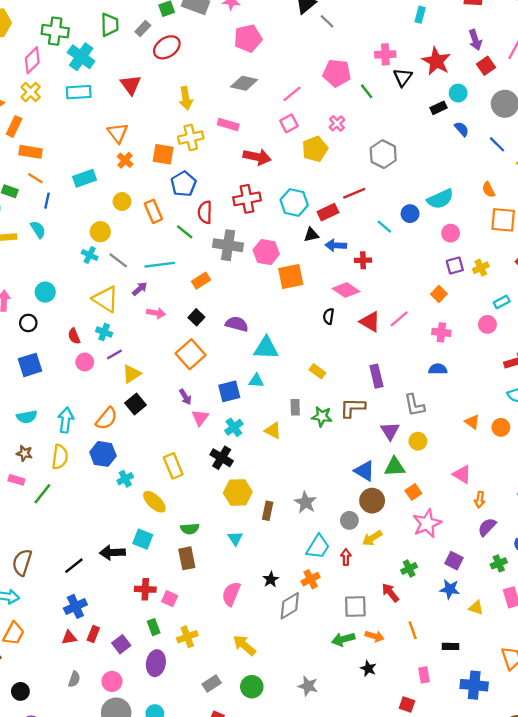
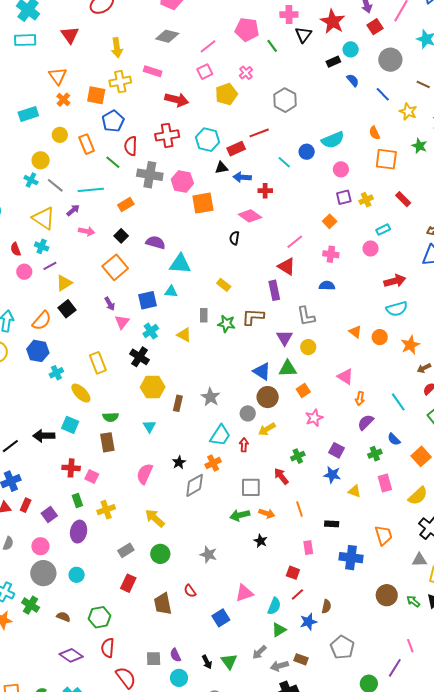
red triangle: (370, 322) -> (287, 266), moved
pink star: (427, 523) -> (314, 418), size x0.7

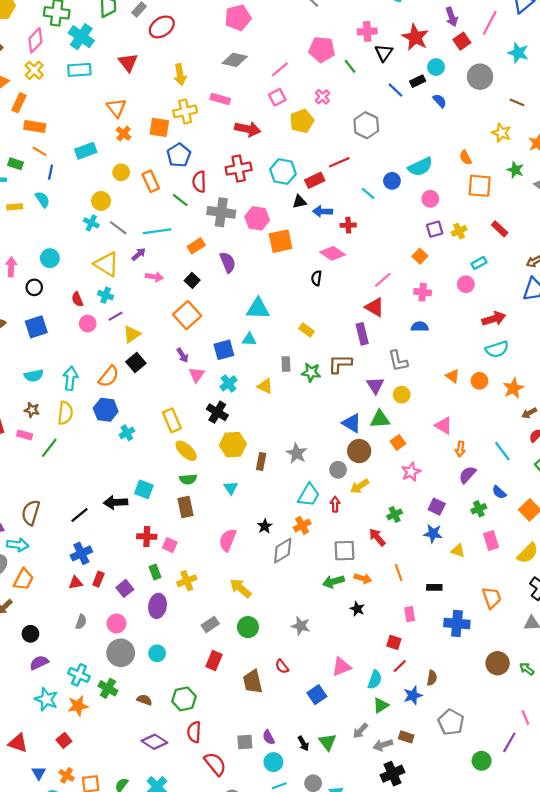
blue line: (383, 94) -> (396, 90), moved
purple semicircle: (156, 242) -> (228, 262), moved, turned 54
yellow ellipse: (81, 393) -> (186, 451), moved

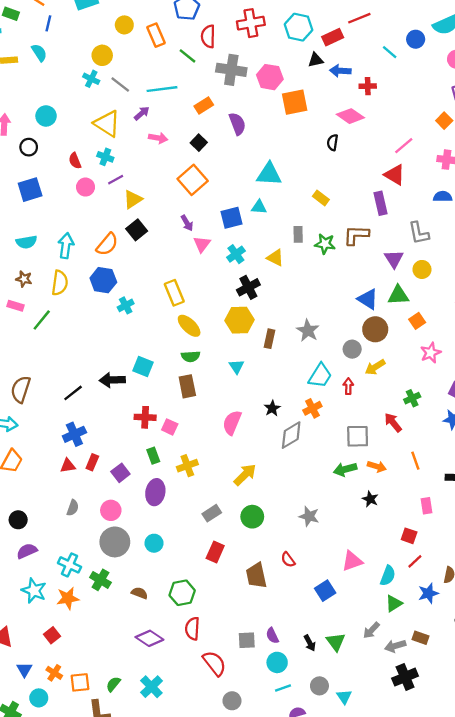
black cross: (217, 412) -> (248, 287), moved, turned 30
yellow arrow: (240, 588) -> (245, 475), turned 95

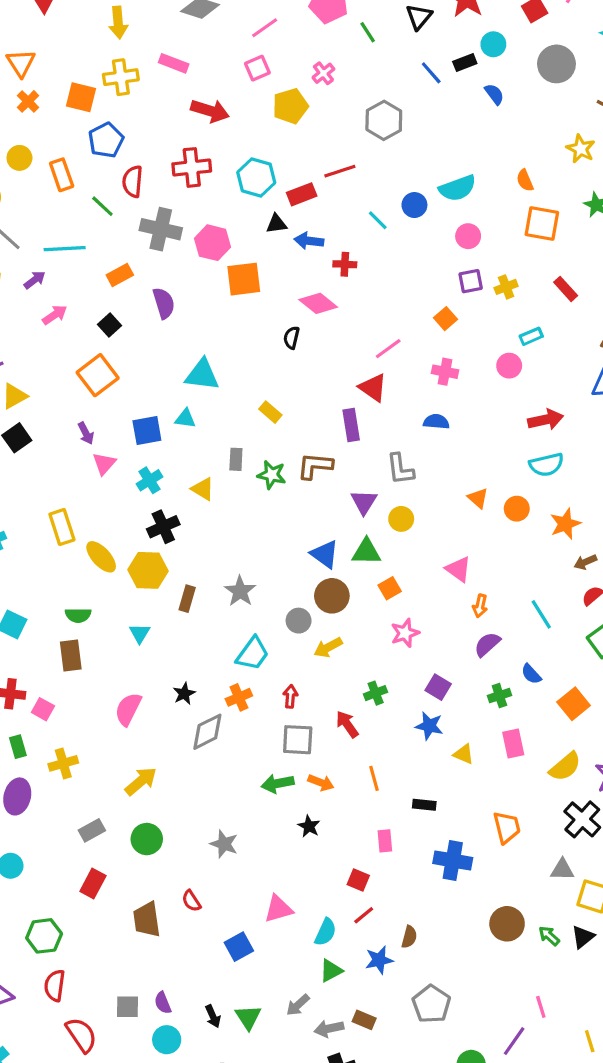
pink arrow: (158, 138) -> (55, 315), turned -48
yellow ellipse: (189, 326) -> (101, 557), moved
red arrow: (348, 386) -> (290, 696), moved

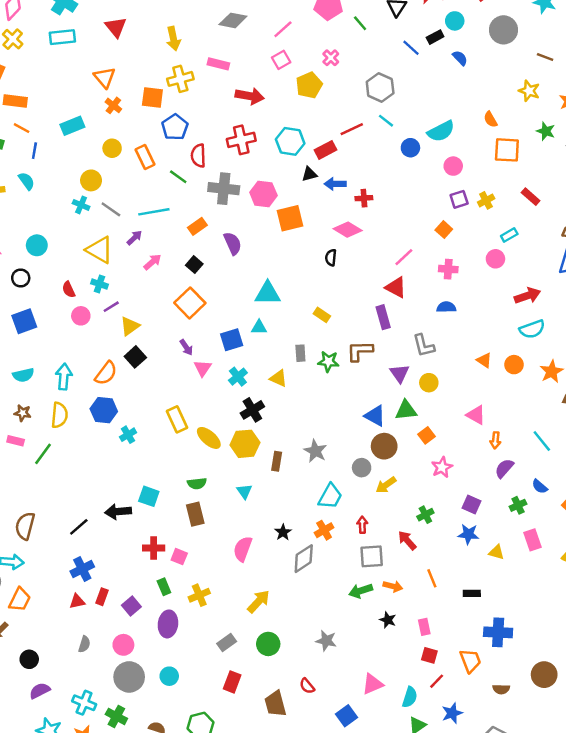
cyan line: (378, 220) -> (386, 121), moved
orange trapezoid: (507, 827) -> (470, 661), moved
pink rectangle: (385, 841) -> (424, 627), moved
brown semicircle: (409, 937) -> (501, 689), moved, turned 84

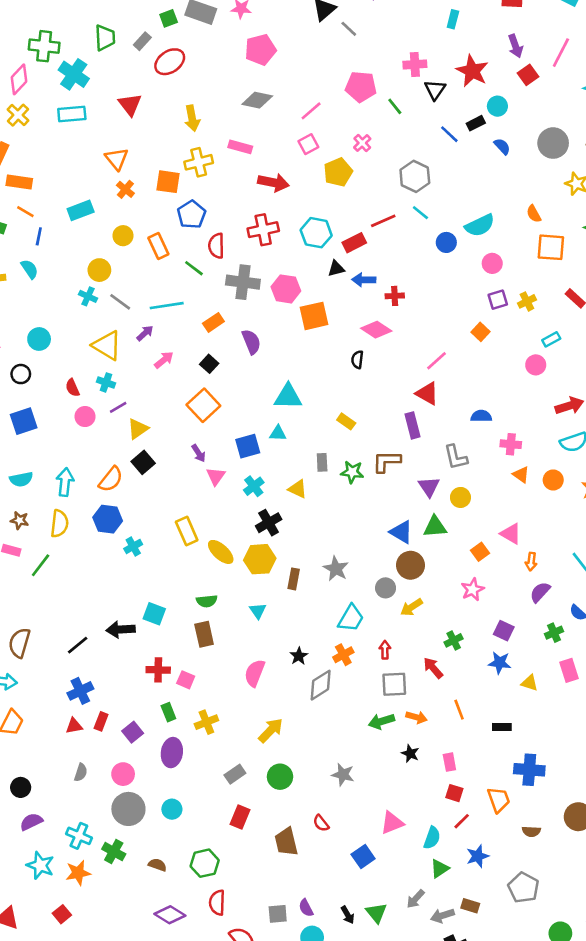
gray circle: (503, 30) -> (553, 143), moved
pink cross: (448, 269) -> (511, 444), moved
orange square: (426, 435) -> (480, 552), moved

